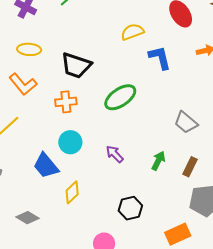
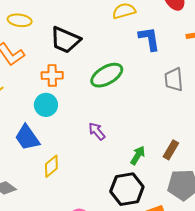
gray trapezoid: (186, 122) -> (174, 80), moved, turned 40
cyan circle: (70, 142) -> (46, 105), moved
green arrow: (158, 161) -> (138, 155), moved
black hexagon: (130, 208) -> (127, 189), moved, size x1.4

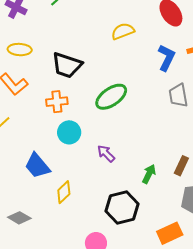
blue L-shape: (149, 39) -> (166, 58), moved, turned 40
cyan circle: (46, 105) -> (69, 132), moved
black hexagon: (127, 189) -> (122, 207), moved

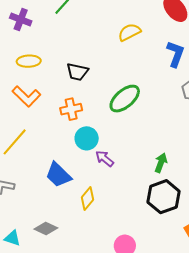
black trapezoid: (67, 65) -> (77, 72), size x0.7
purple arrow: (106, 154) -> (105, 159), moved
green arrow: (149, 174) -> (161, 163), moved
black hexagon: (122, 207) -> (163, 197), moved

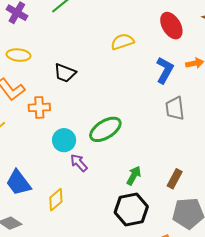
green ellipse: (125, 99) -> (105, 129), moved
orange cross: (71, 109) -> (39, 107), moved
blue trapezoid: (58, 175) -> (18, 183), moved

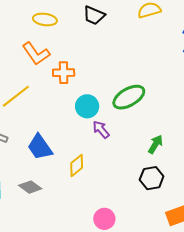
black trapezoid: (65, 73) -> (94, 15), moved
black hexagon: (131, 209) -> (152, 178), size x0.7

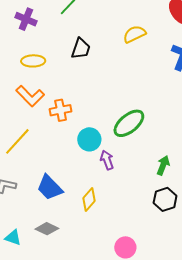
black trapezoid: (94, 15) -> (81, 49), turned -85
purple arrow: (101, 129) -> (107, 160), turned 30

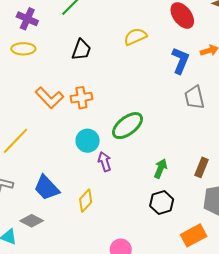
yellow ellipse: (33, 61) -> (23, 49), moved
orange L-shape: (30, 96) -> (49, 98), moved
orange cross: (61, 110) -> (81, 98), moved
gray diamond: (47, 229) -> (32, 221), moved

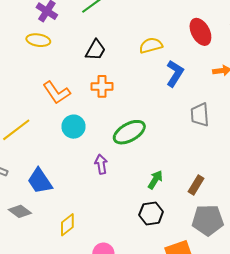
blue L-shape: (180, 61) -> (175, 73), moved
orange cross: (81, 98) -> (102, 86), moved
cyan circle: (88, 141) -> (74, 127), moved
yellow diamond: (86, 201) -> (67, 225), moved

